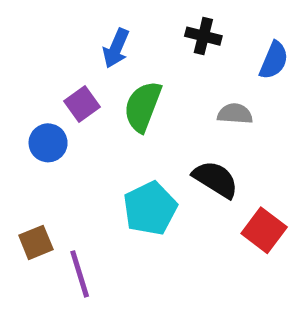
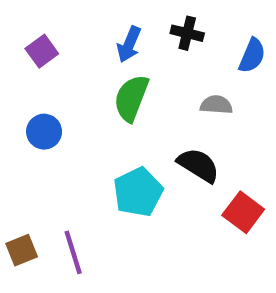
blue arrow: (116, 48) -> (129, 44), moved
purple square: (82, 104) -> (42, 51), moved
brown square: (36, 242) -> (22, 250), moved

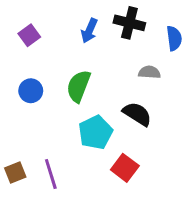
black cross: (187, 33) -> (129, 23), size x1.4
blue semicircle: (252, 56) -> (174, 38), turned -30
green semicircle: (131, 98) -> (79, 86), moved
red square: (243, 212) -> (125, 168), moved

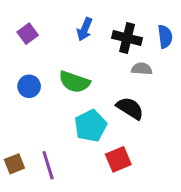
black cross: (129, 23) -> (127, 38), moved
green semicircle: (79, 86) -> (74, 82), turned -92
red square: (125, 168) -> (118, 159), turned 30

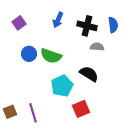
blue circle: (29, 86) -> (29, 54), moved

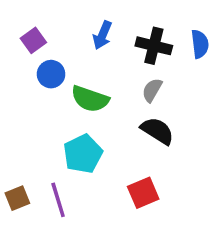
gray semicircle: (97, 47) -> (152, 90), moved, turned -64
blue circle: (29, 54) -> (51, 74), moved
cyan pentagon: (62, 86) -> (83, 154), moved

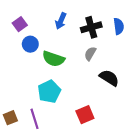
black cross: (154, 46) -> (91, 27), turned -30
black semicircle: (157, 131) -> (109, 78), moved

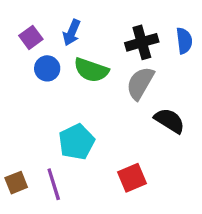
blue arrow: (61, 21) -> (72, 33), moved
gray semicircle: (90, 54) -> (140, 83), size x1.5
green semicircle: (53, 59) -> (91, 70), moved

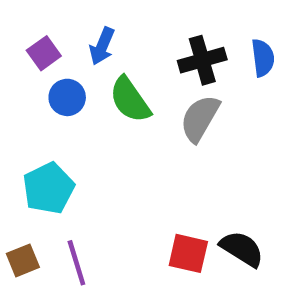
green semicircle: (91, 70) -> (130, 100), turned 36
black semicircle: (169, 121) -> (242, 249), moved
cyan pentagon: (77, 142) -> (49, 188), moved
red square: (132, 178) -> (188, 253), turned 36

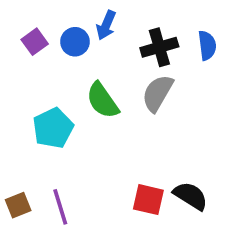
blue arrow: (102, 46) -> (106, 25), moved
blue circle: (67, 97) -> (75, 42), moved
green semicircle: (130, 100) -> (102, 100), moved
cyan pentagon: (49, 188) -> (53, 128), moved

